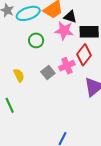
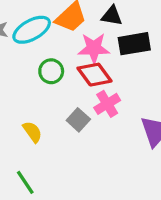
black triangle: (70, 17) -> (112, 16), moved
red diamond: (84, 55) -> (94, 75), moved, turned -65

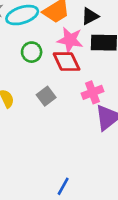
black triangle: (112, 16) -> (90, 16), turned -48
pink cross: (107, 104) -> (92, 92), moved

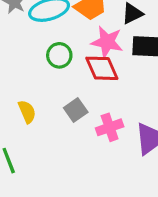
pink cross: (92, 92) -> (110, 127), moved

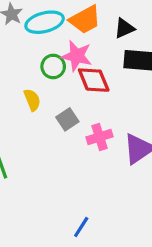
pink star: (107, 42) -> (77, 56), moved
yellow semicircle: (27, 112) -> (32, 100), moved

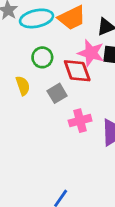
pink star: (77, 56) -> (91, 53), moved
gray square: (67, 119) -> (57, 93), moved

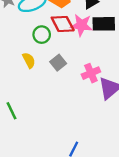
red diamond: (77, 71) -> (63, 24), moved
pink cross: (80, 121) -> (91, 73), moved

